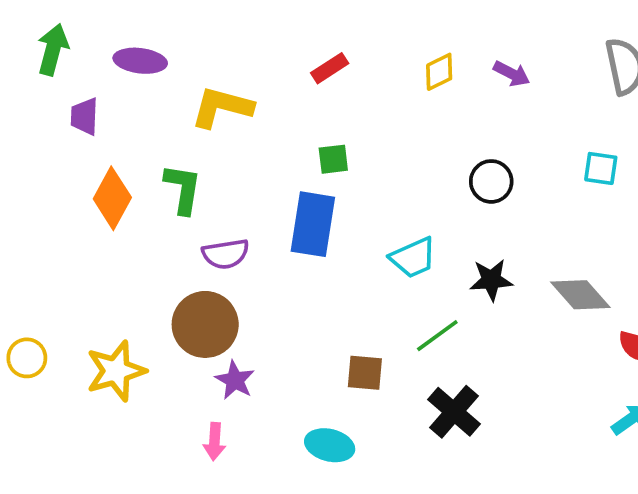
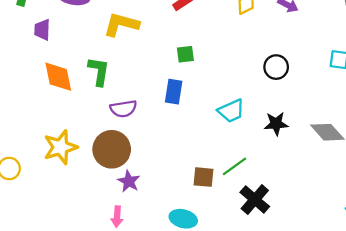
orange diamond: (112, 198) -> (58, 77), turned -40
blue rectangle: (313, 224) -> (174, 92), size x0.7
green line: (437, 336) -> (234, 166), moved
yellow star: (116, 371) -> (60, 147), moved

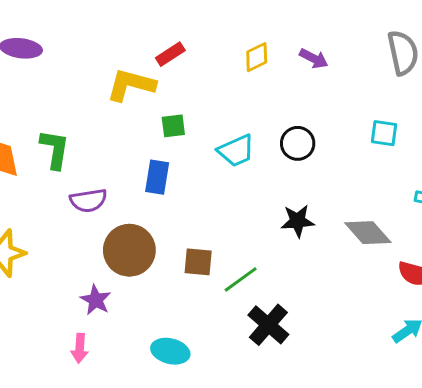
yellow L-shape: (121, 24) -> (131, 85), moved
cyan trapezoid: (231, 111) -> (236, 151), moved
brown circle: (112, 149) -> (129, 250), moved
brown square: (204, 177) -> (198, 262), moved

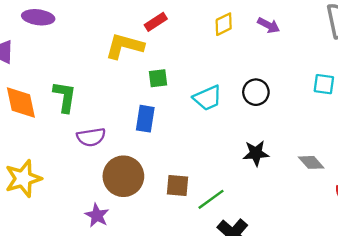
gray diamond: (368, 233) -> (311, 162), size x0.7

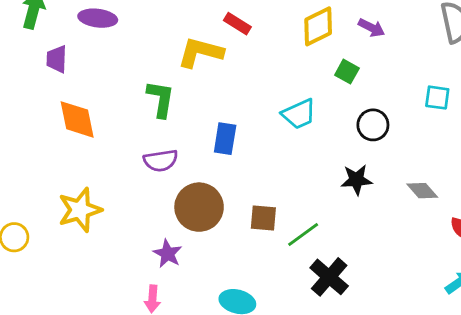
red rectangle: (156, 22) -> (237, 24), turned 65
yellow diamond: (224, 24) -> (318, 26), size x1.4
green square: (158, 78) -> (347, 72), moved, turned 36
black circle: (256, 92) -> (373, 125), moved
green L-shape: (65, 97) -> (161, 99), moved

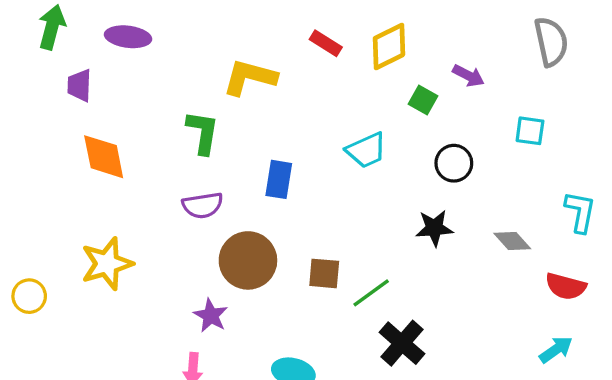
red rectangle: (237, 24) -> (326, 43), moved
purple arrow: (372, 28) -> (468, 76), moved

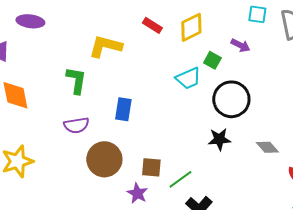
cyan square: (530, 131) -> (257, 14), moved
cyan trapezoid: (366, 150) -> (188, 78), moved
black circle: (454, 163) -> (231, 99), size x1.6
purple star: (211, 316) -> (137, 193), moved

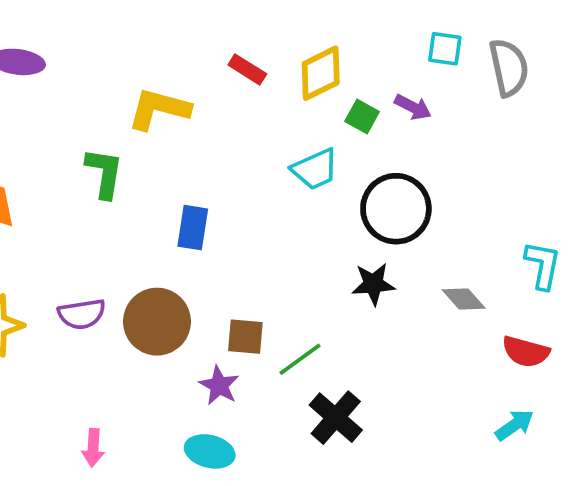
green square: (212, 60) -> (362, 117), moved
purple semicircle: (76, 125) -> (82, 314), moved

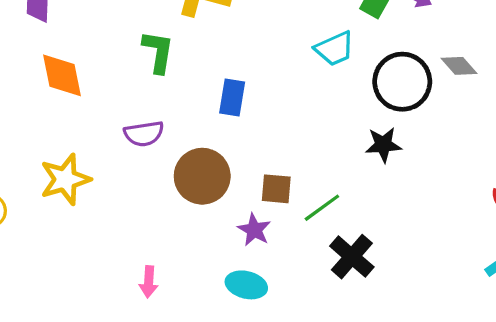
gray diamond: (464, 299) -> (459, 66), moved
purple semicircle: (82, 314) -> (144, 134), moved

